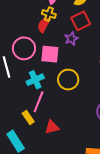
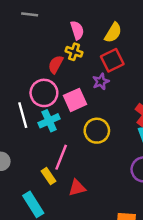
red semicircle: (44, 25) -> (56, 64), moved
pink square: (50, 54) -> (75, 100), turned -30
cyan cross: (35, 80) -> (49, 121), moved

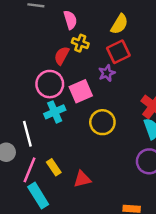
pink semicircle: (77, 30) -> (70, 20), moved
white line: (23, 115) -> (27, 134), moved
pink line: (61, 157) -> (30, 170), moved

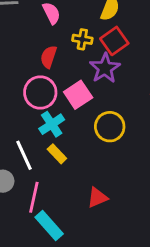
yellow cross: (80, 43) -> (82, 39), moved
purple star: (107, 73) -> (105, 68), size x1.5
yellow rectangle: (54, 167) -> (57, 154), moved

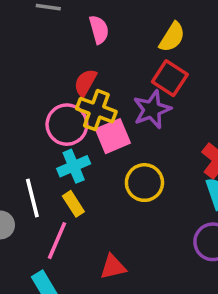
yellow cross: (82, 39) -> (96, 110), moved, size x1.5
red square: (114, 41) -> (170, 78), turned -32
pink line: (34, 197) -> (57, 241), moved

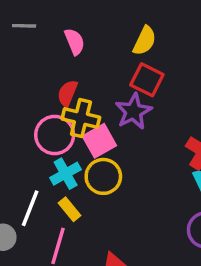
yellow circle: (144, 183) -> (103, 176), moved
white line: (32, 198) -> (30, 208), turned 42

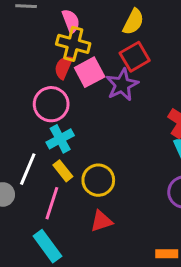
red square: (147, 80) -> (135, 57), turned 32
yellow cross: (81, 118) -> (73, 44), moved
pink square: (99, 141) -> (90, 72), moved
yellow circle: (103, 176) -> (98, 180), moved

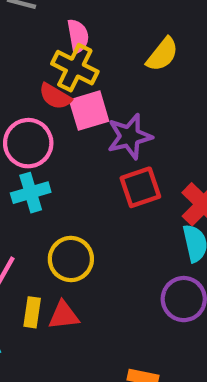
red square: (135, 57) -> (140, 187), moved
red semicircle: (63, 67) -> (55, 96), turned -95
yellow rectangle: (63, 171) -> (32, 312), moved, turned 35

